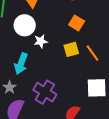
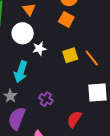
orange square: (77, 23) -> (66, 19), moved
purple cross: (45, 92) -> (46, 99), size x0.6

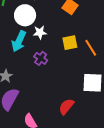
cyan arrow: (21, 72) -> (19, 41), moved
purple cross: (46, 99) -> (41, 58), moved

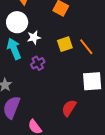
cyan arrow: (19, 41) -> (14, 49), turned 140
purple cross: (41, 58) -> (38, 63), turned 32

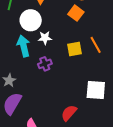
orange line: (86, 47) -> (96, 45), moved

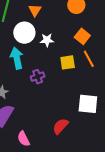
orange square: (76, 13) -> (82, 36), moved
white star: (45, 38) -> (47, 40), moved

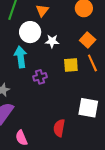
red semicircle: (60, 126) -> (59, 128), turned -36

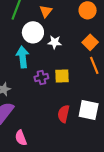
yellow square: (71, 65) -> (62, 76), moved
red semicircle: (59, 128) -> (64, 114), moved

